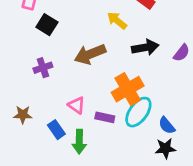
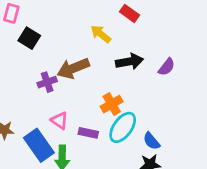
purple cross: (43, 68) -> (47, 82), moved
orange cross: (128, 89) -> (112, 104), size x0.7
blue rectangle: (56, 130) -> (39, 145), size x1.6

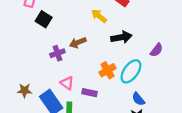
purple semicircle: (167, 67) -> (156, 50), moved
brown arrow: (73, 68) -> (78, 43), size x0.7
cyan ellipse: (123, 127) -> (131, 71), moved

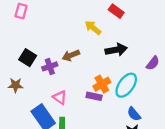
black square: (44, 19) -> (28, 58), moved
brown star: (24, 90) -> (16, 85), moved
purple rectangle: (89, 93) -> (94, 96), moved

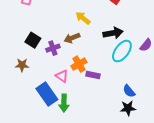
yellow arrow: (93, 28) -> (83, 18), moved
orange cross: (102, 84) -> (79, 64), moved
cyan ellipse: (126, 85) -> (122, 51), moved

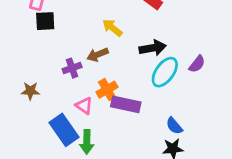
black square: (33, 40) -> (45, 21), moved, turned -35
purple rectangle: (93, 75) -> (126, 104), size x1.5

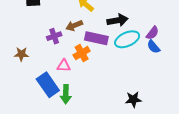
cyan ellipse: (165, 72) -> (127, 39), turned 30
purple rectangle: (126, 104) -> (96, 38), moved
pink triangle: (84, 106) -> (64, 66), turned -32
blue semicircle: (174, 126) -> (153, 47), moved

